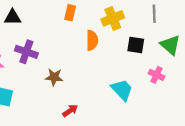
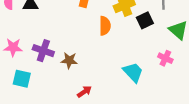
black square: (136, 45) -> (145, 20), moved, turned -35
purple cross: (26, 52) -> (43, 51), moved

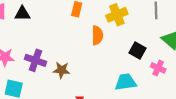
black square: (145, 20) -> (138, 51), moved, turned -35
cyan trapezoid: (133, 72) -> (126, 82), turned -55

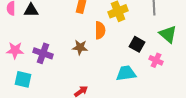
brown star: (62, 70) -> (80, 47), moved

